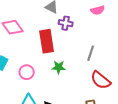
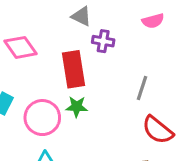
green star: (59, 67) -> (77, 107), moved
pink circle: (27, 72) -> (42, 118), size x1.5

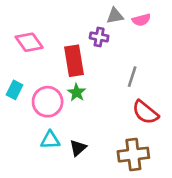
gray triangle: (81, 16) -> (115, 16), moved, turned -36
green star: (77, 107) -> (77, 92), turned 30

